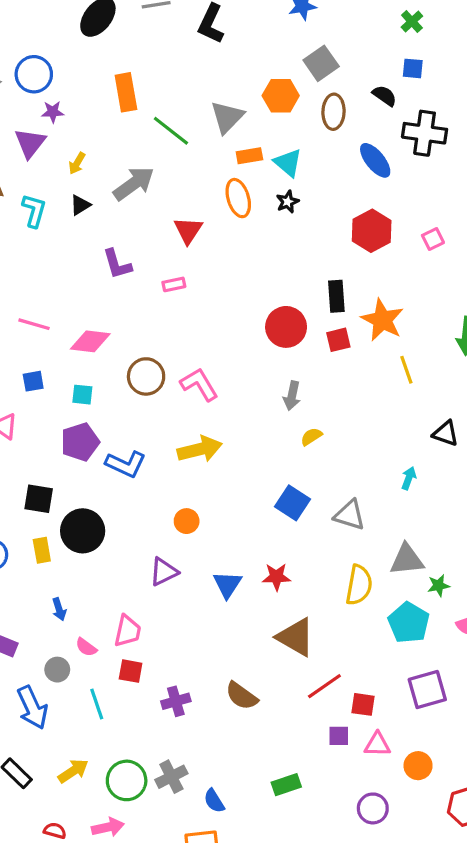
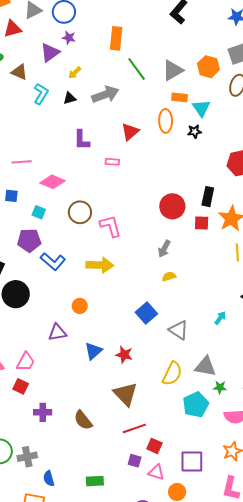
pink line: (34, 324) -> (22, 162), turned -36
purple square: (427, 690) -> (192, 462), moved

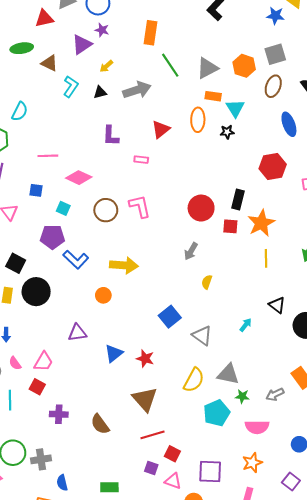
pink L-shape: (111, 226) -> (140, 206), moved
yellow semicircle: (169, 276) -> (207, 282), moved, turned -56
orange circle: (80, 306) -> (103, 295), moved

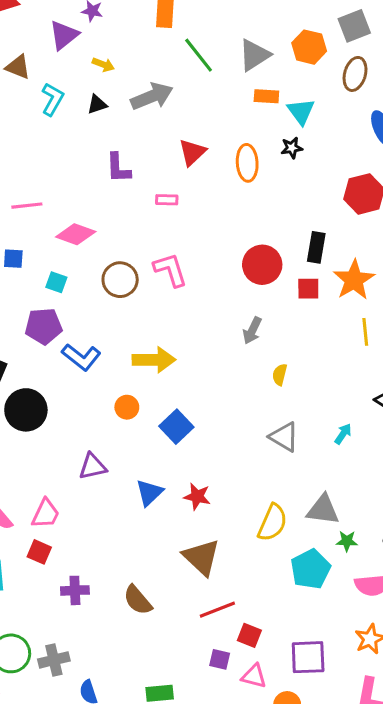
yellow arrow: (106, 66) -> (103, 65), turned -112
orange ellipse: (198, 120) -> (247, 163), moved
blue square: (170, 317) -> (176, 427), moved
gray triangle: (202, 335) -> (284, 437), moved

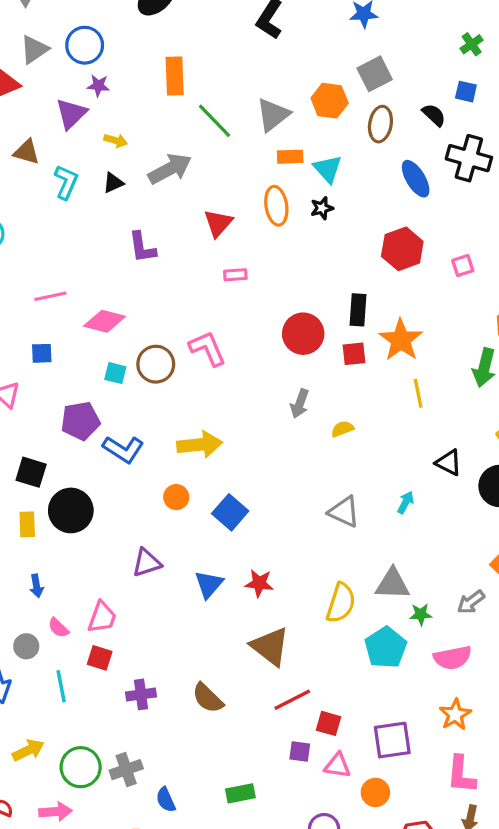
orange ellipse: (247, 163) -> (276, 206), moved
pink rectangle: (167, 200) -> (235, 275), moved
cyan square: (56, 282) -> (115, 373), moved
yellow semicircle: (280, 375) -> (342, 429), moved, turned 60

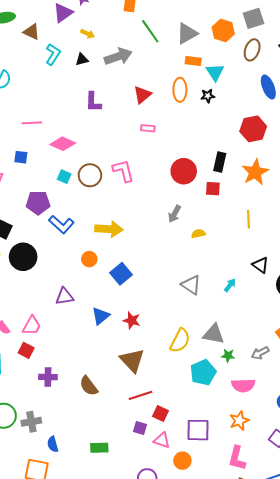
orange star: (401, 340) -> (255, 172), moved

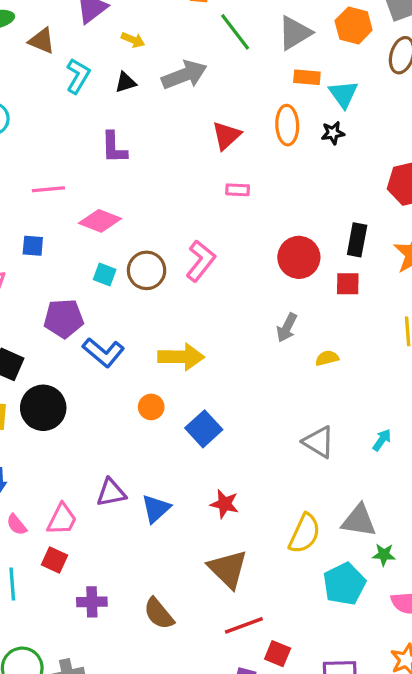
purple L-shape: (93, 102) -> (114, 148), moved
pink L-shape: (123, 171) -> (201, 261), turned 55
purple triangle: (65, 296) -> (111, 493), moved
blue triangle: (101, 316) -> (156, 509), moved

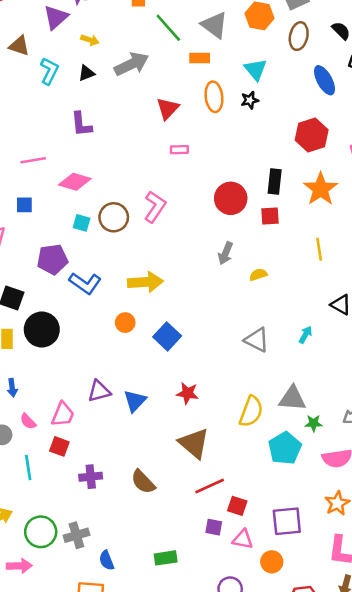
gray triangle: (295, 33) -> (214, 25), turned -48
orange rectangle: (307, 77) -> (200, 58), moved

